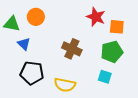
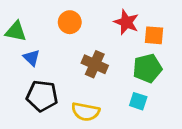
orange circle: (36, 17) -> (70, 22), moved

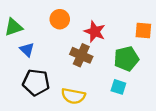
red star: (126, 22) -> (95, 32), moved
green triangle: (16, 31) -> (13, 27), turned -30
orange square: (154, 35) -> (143, 30), moved

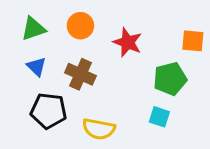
green triangle: (13, 27) -> (33, 29), moved
brown cross: (81, 55) -> (80, 74), moved

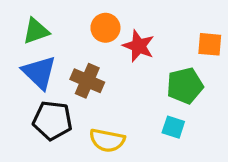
orange circle: (80, 26) -> (105, 28), moved
blue triangle: (36, 67) -> (39, 72), size x1.6

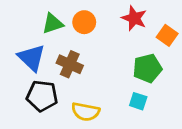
green triangle: (36, 31) -> (53, 23), moved
orange square: (210, 44) -> (167, 35), turned 30
red star: (139, 46) -> (134, 18), moved

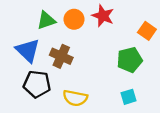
red star: (134, 18) -> (103, 16), moved
cyan square: (138, 101) -> (128, 97), moved, turned -35

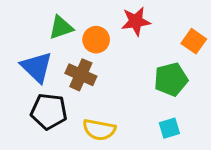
red star: (103, 16) -> (136, 21), turned -30
orange circle: (74, 19) -> (96, 40), moved

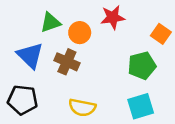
black pentagon: (49, 111) -> (23, 100), moved
cyan square: (169, 128) -> (141, 106), size x1.5

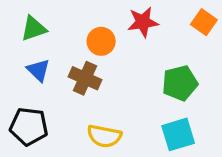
green triangle: (50, 22) -> (34, 28), moved
orange square: (161, 34) -> (204, 22), moved
blue triangle: (30, 55) -> (38, 70), size x0.7

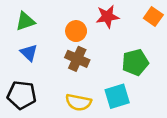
brown cross: (85, 78) -> (77, 59), moved
cyan square: (178, 134) -> (117, 96), moved

